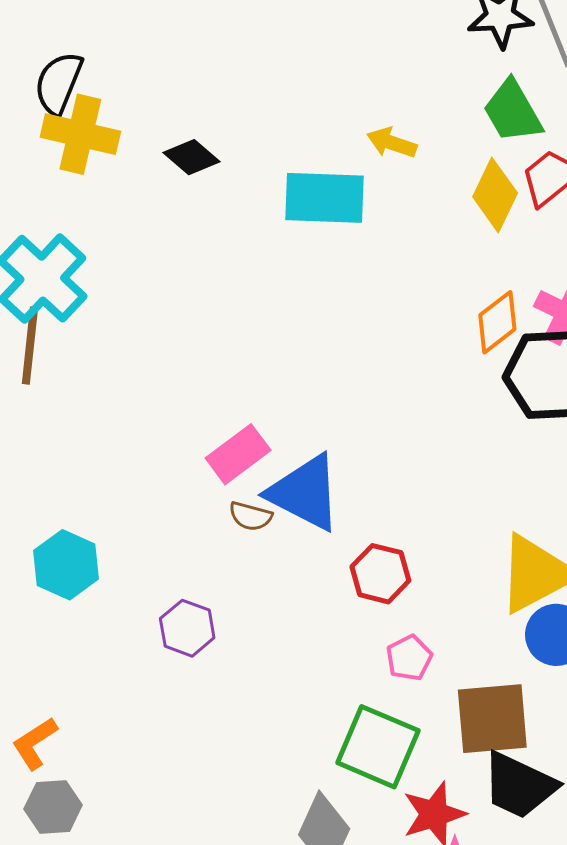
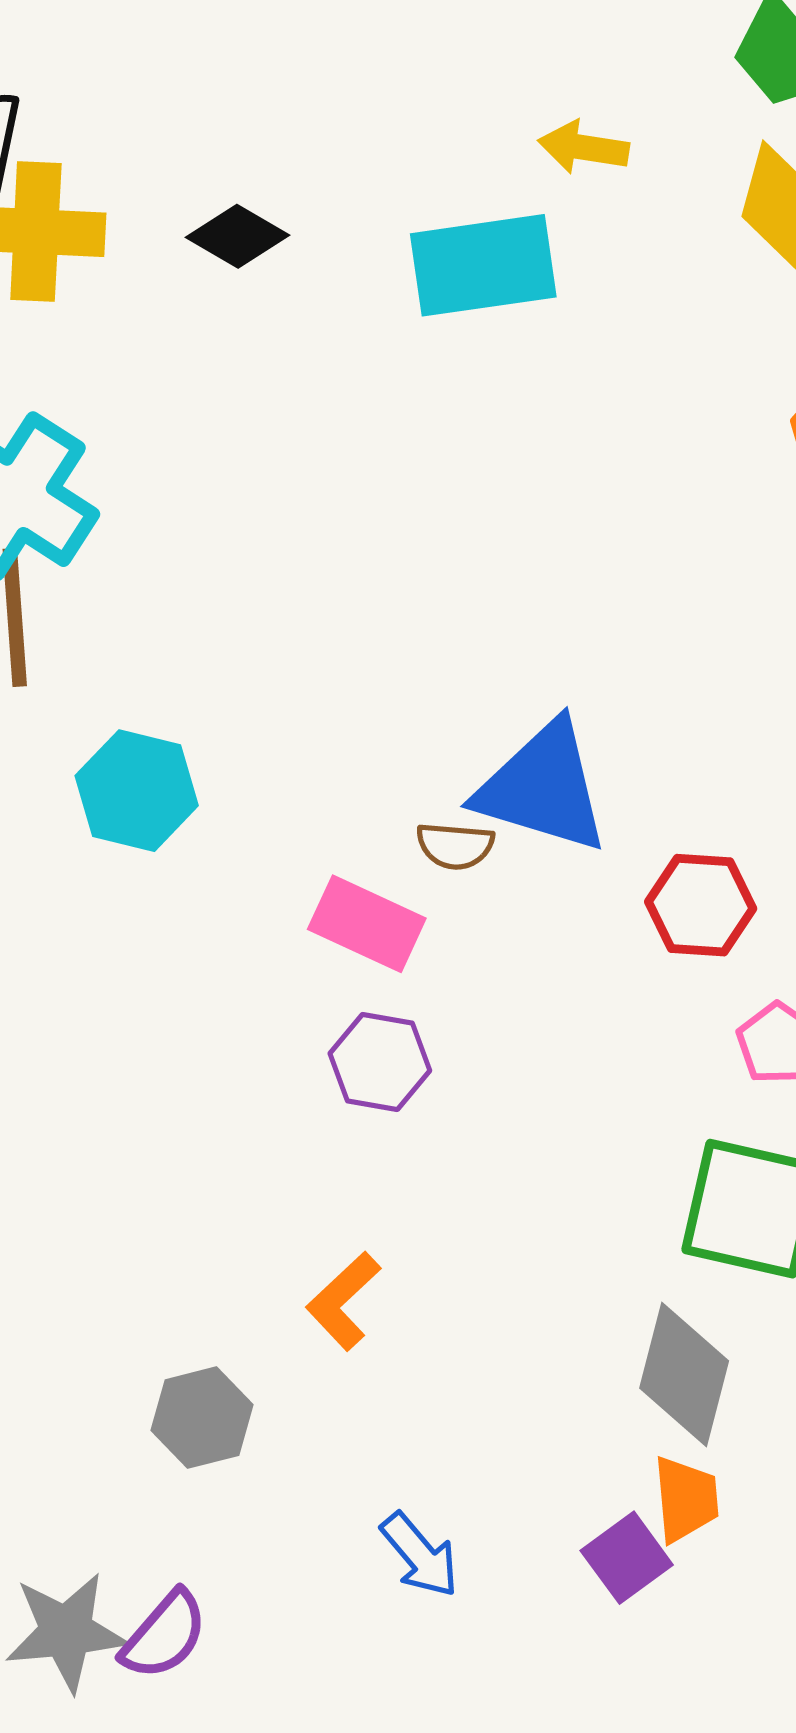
pink rectangle: (238, 454) -> (367, 924), moved, turned 72
cyan hexagon: (66, 565) -> (137, 791), moved
orange L-shape: (35, 743) -> (343, 1301), moved

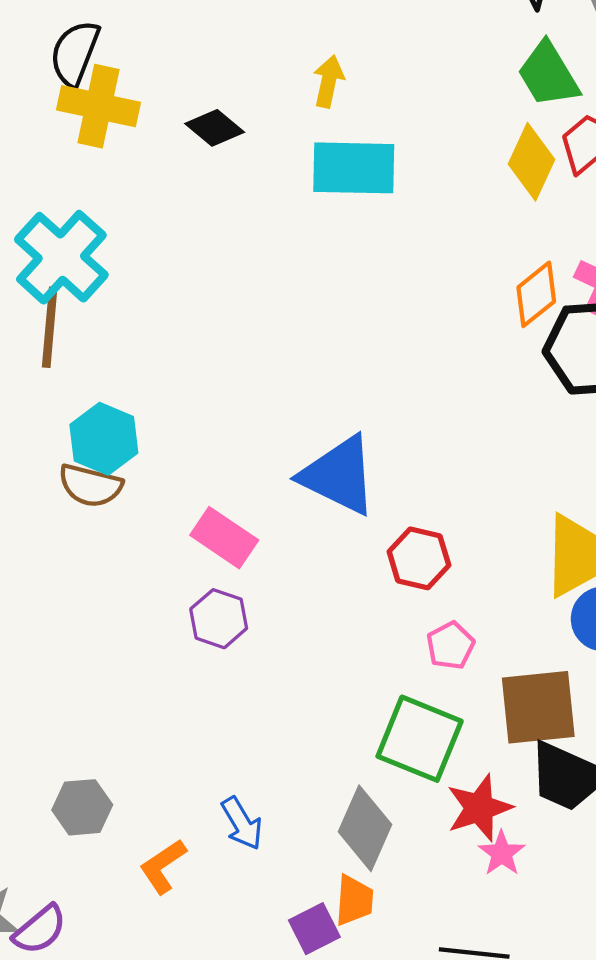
yellow arrow: (583, 147) -> (328, 81), moved, turned 84
brown semicircle: (455, 846) -> (90, 486), moved, size x1.4
orange L-shape: (343, 1301) -> (163, 866), moved
blue arrow: (420, 1555) -> (242, 823), moved

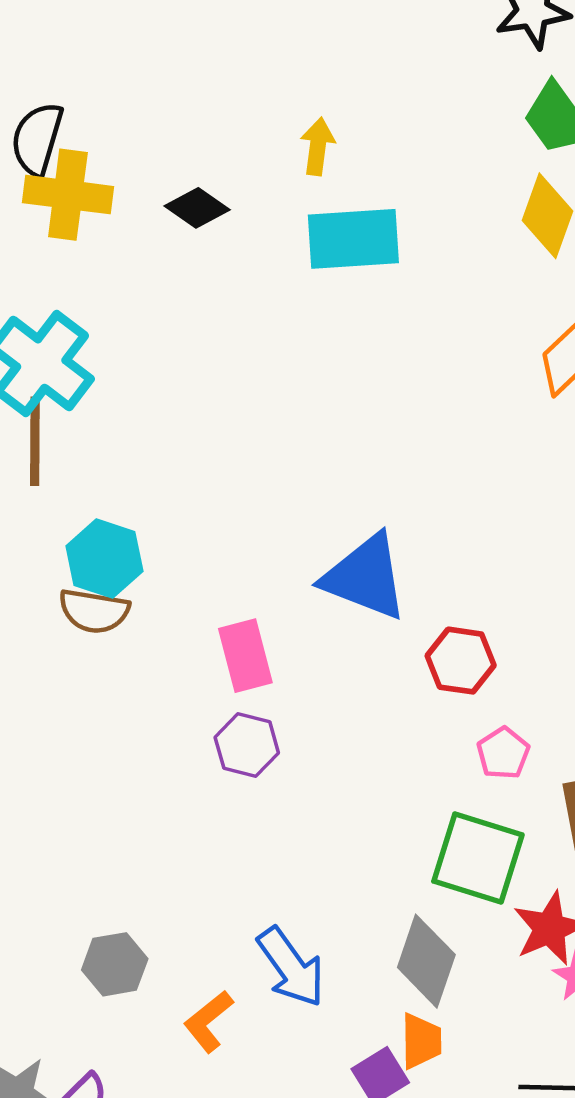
pink rectangle: (224, 538) -> (245, 656), turned 46
blue arrow: (242, 823) -> (291, 967), size x1.4

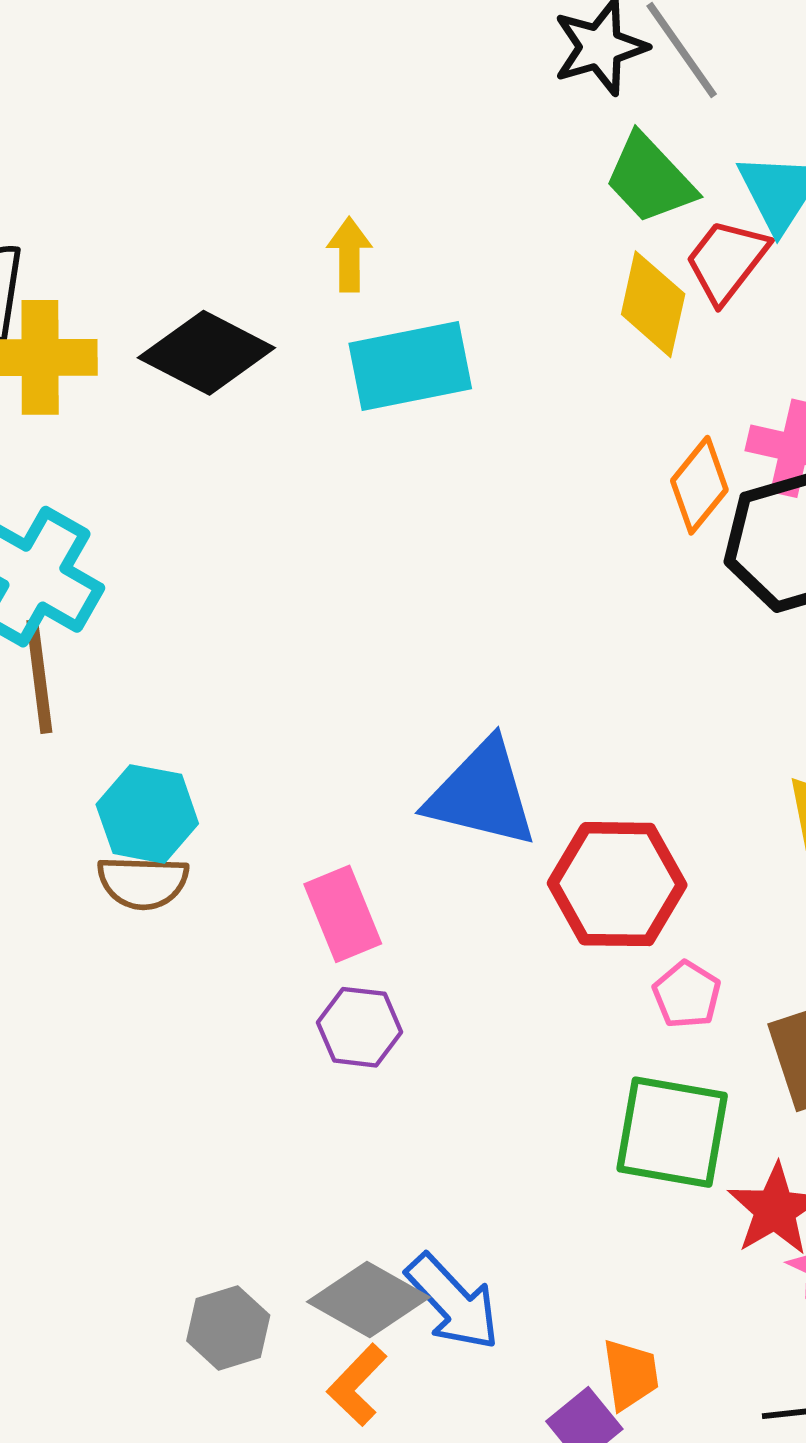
black diamond: (197, 208) -> (206, 353), size x1.6
red hexagon: (461, 661) -> (617, 884), size x1.5
gray diamond: (426, 961) -> (368, 1299), moved, turned -72

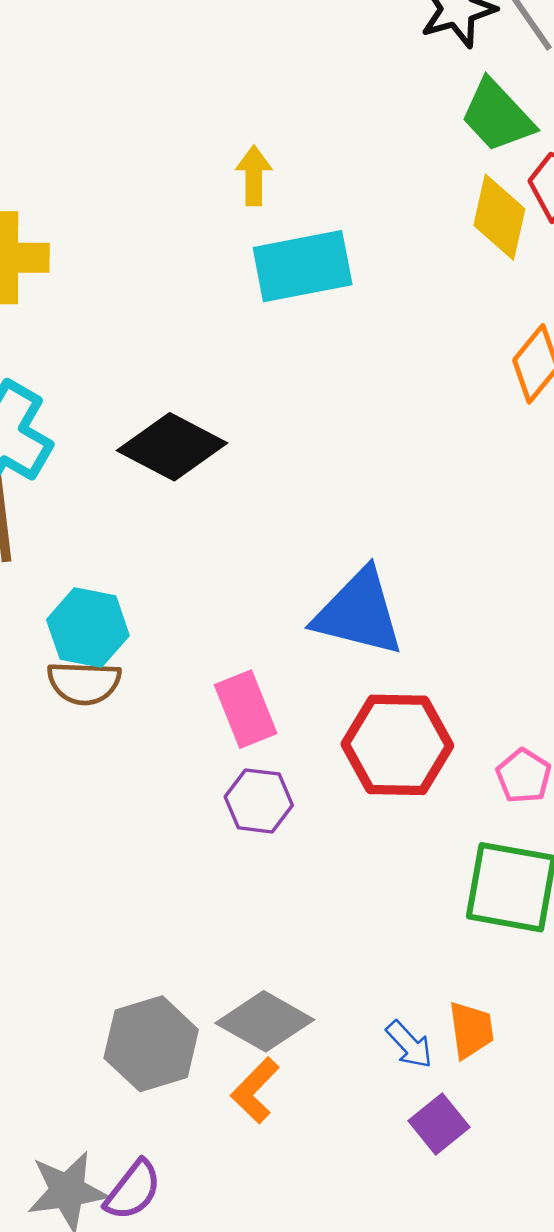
black diamond: (206, 353) -> (172, 447), moved
red hexagon: (617, 884) -> (397, 745), moved
blue arrow: (453, 1302) -> (409, 1045), moved, size x0.6
gray hexagon: (228, 1328) -> (151, 1044), size x1.4
orange trapezoid: (631, 1374) -> (471, 1030), moved

